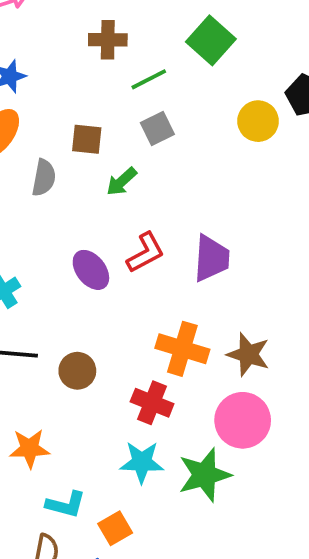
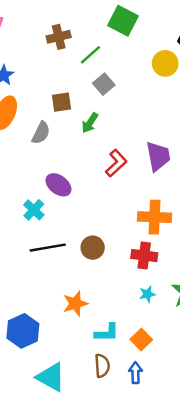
gray semicircle: (44, 178) -> (41, 133), turned 30
purple ellipse: (91, 270) -> (58, 185), moved
cyan star: (142, 462) -> (147, 294), size x0.6

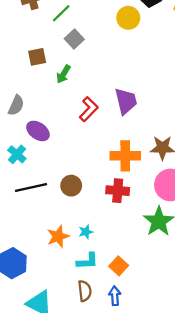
gray semicircle: (41, 133) -> (16, 105), moved
cyan star: (147, 294) -> (86, 232), moved

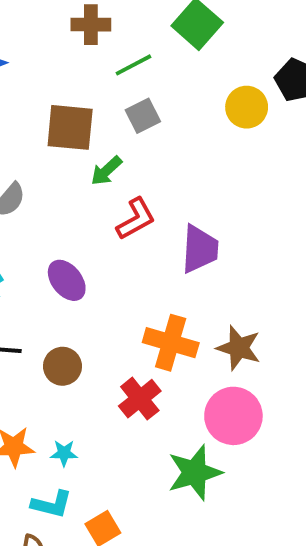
brown square: (37, 57) -> (70, 127), size x1.5
red L-shape: (89, 109) -> (136, 219), moved
purple ellipse: (38, 131) -> (67, 280), moved
red cross: (118, 191) -> (140, 399), turned 30

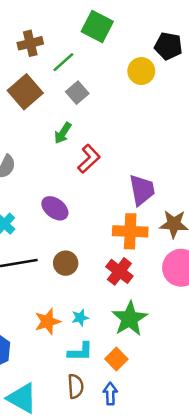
brown square: (70, 127) -> (25, 92), moved, turned -32
purple trapezoid: (200, 249) -> (142, 190), moved
green star: (195, 473) -> (130, 319), moved

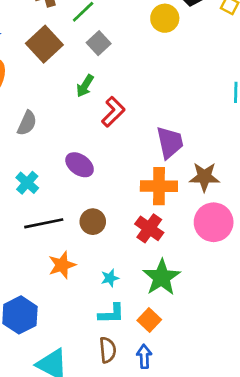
orange star: (48, 321) -> (62, 265), moved

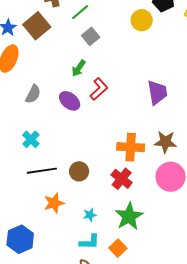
brown square: (44, 44) -> (37, 26), moved
purple trapezoid: (170, 142) -> (157, 92), moved
purple ellipse: (80, 165) -> (70, 101), moved

